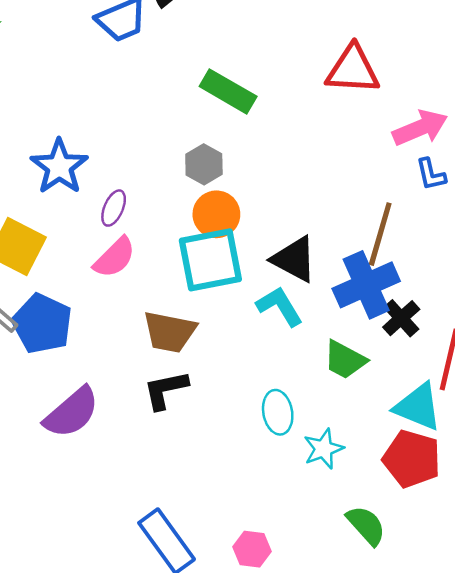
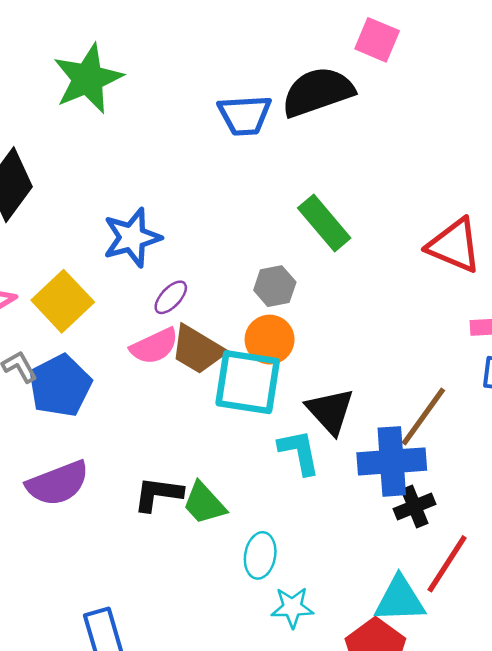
brown trapezoid: (170, 332) -> (198, 350), moved
green trapezoid: (345, 360) -> (204, 503), moved
cyan triangle: (418, 407) -> (400, 599), turned -44

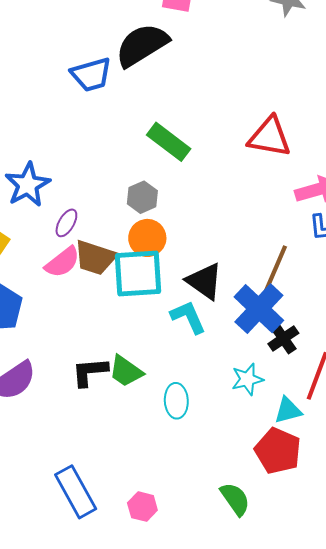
blue cross: (392, 461) -> (259, 309), turned -30
cyan triangle: (400, 599) -> (288, 410), size x0.7
cyan star: (292, 607) -> (247, 379), moved

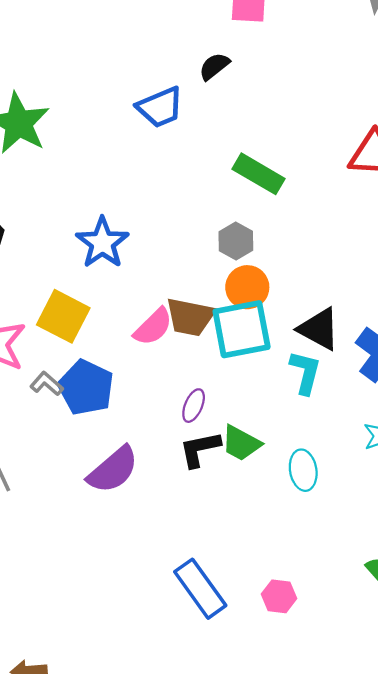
black semicircle: (142, 45) -> (214, 66), size x0.5
purple ellipse: (66, 223) -> (194, 406), moved
cyan L-shape: (188, 317) -> (305, 372), turned 45

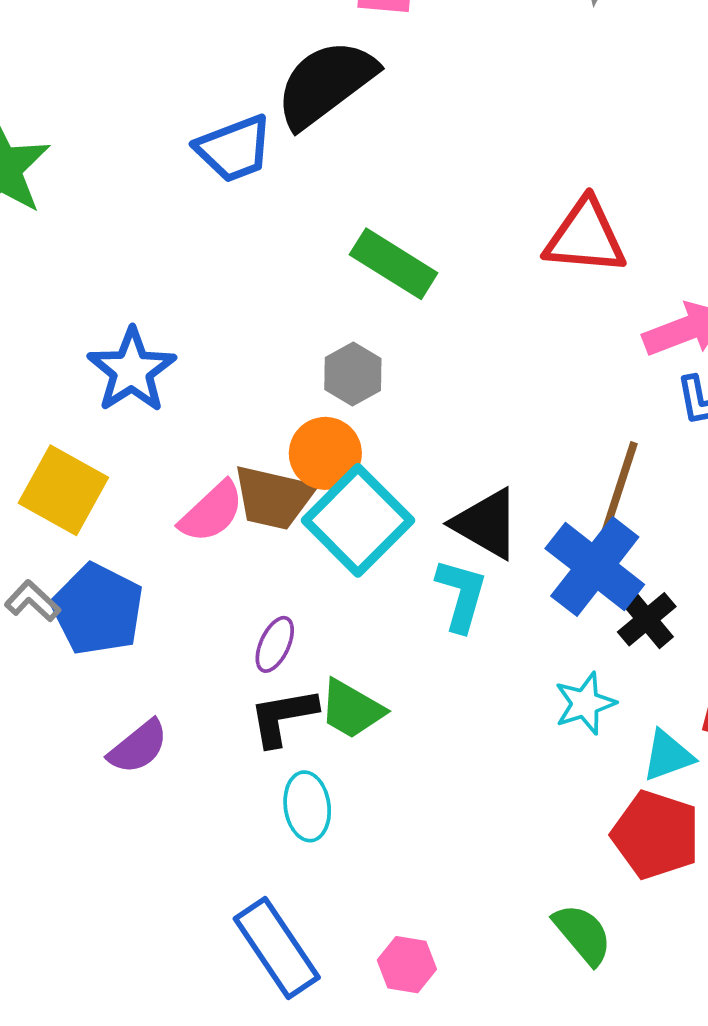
black semicircle: (214, 66) -> (326, 84), size x2.0
orange circle: (247, 287) -> (325, 453), moved
cyan square: (242, 329) -> (358, 520), turned -36
purple semicircle: (113, 470) -> (138, 747), size x0.7
cyan ellipse: (303, 470) -> (307, 806), moved

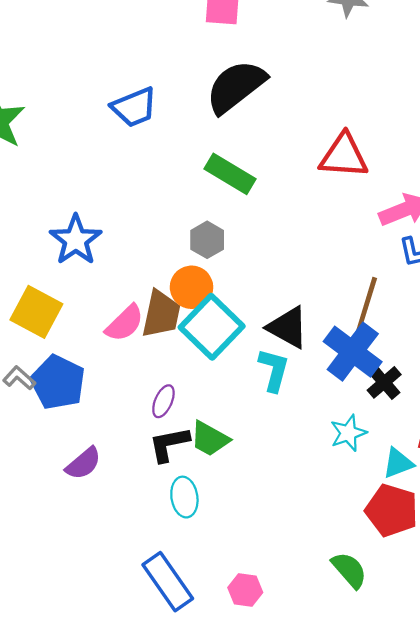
black semicircle: (326, 84) -> (236, 87), moved
brown trapezoid: (273, 497) -> (161, 314), turned -90

